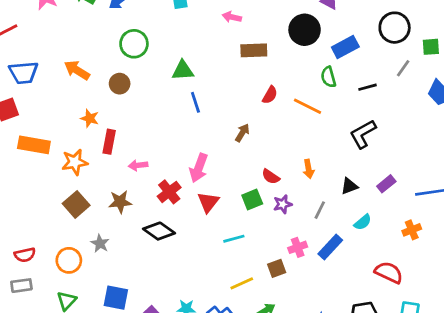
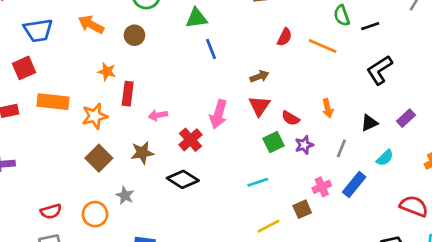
black line: (368, 87) -> (370, 26), moved
brown arrow: (242, 133) -> (259, 76), turned 42
red triangle: (208, 202) -> (259, 106), moved

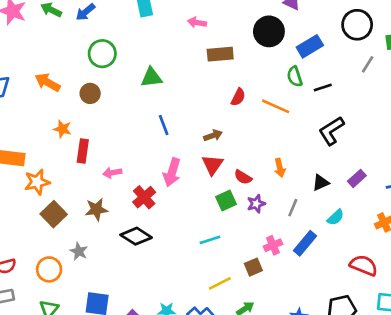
blue line: (211, 49) -> (164, 125), moved
orange star: (95, 116) -> (37, 182), moved

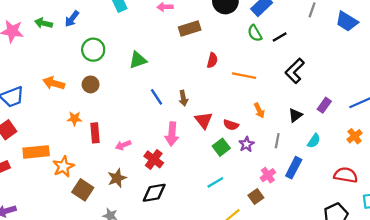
orange line: (276, 106) -> (244, 76), moved
brown arrow: (213, 136) -> (183, 98), moved, turned 112
black diamond: (136, 236) -> (154, 193), turned -30

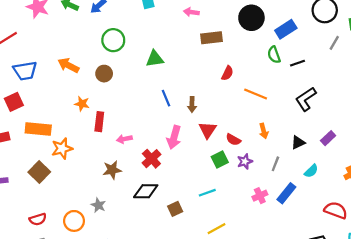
brown square: (83, 190) -> (39, 172), moved
brown square: (256, 197) -> (175, 209), moved

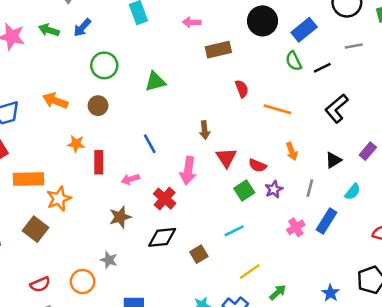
gray line: (334, 43) -> (354, 46), moved, turned 56
red semicircle: (227, 73) -> (242, 89), turned -40
blue line: (166, 98) -> (150, 144), moved

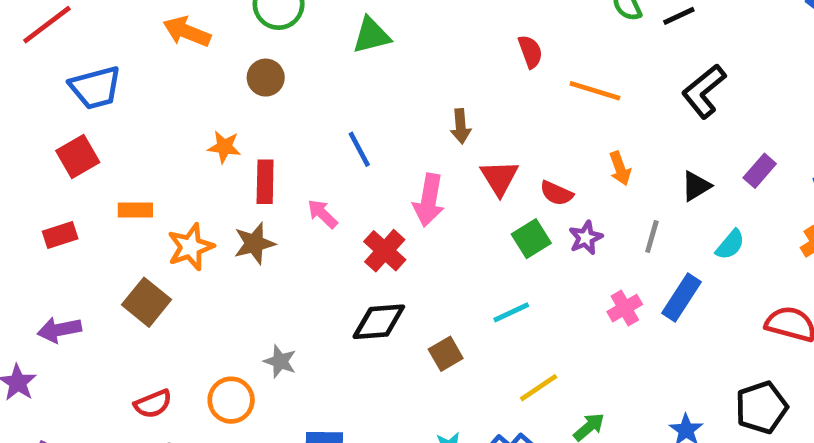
orange arrow: (55, 101) -> (187, 32), moved
orange rectangle: (29, 179) -> (135, 210), size x0.6
pink arrow: (130, 179) -> (322, 214), turned 60
brown star: (120, 217) -> (254, 243), moved

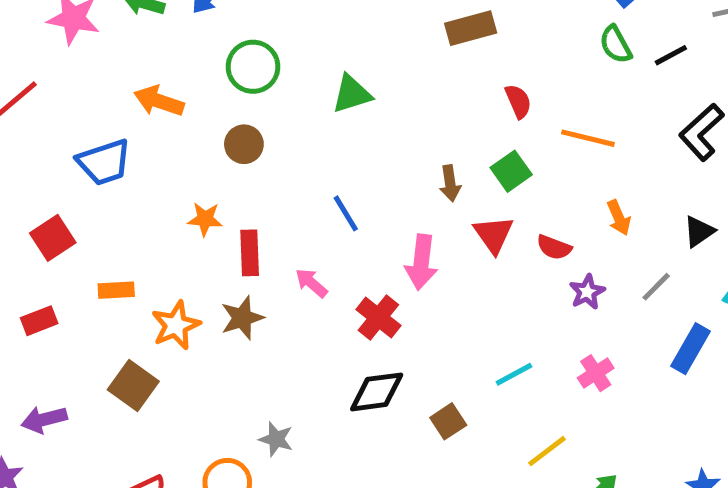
blue trapezoid: (95, 88) -> (104, 162), moved
gray line: (652, 237) -> (656, 287), turned 32
green square: (531, 239) -> (511, 171), moved
pink cross: (625, 308) -> (596, 373), moved

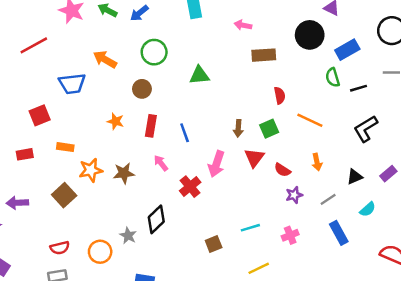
red rectangle: (250, 253) -> (151, 126), moved
blue rectangle: (690, 349) -> (339, 233), turned -70
black diamond: (377, 392) -> (156, 219), moved, turned -48

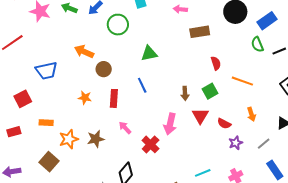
green circle: (154, 52) -> (118, 25), moved
orange arrow: (105, 59) -> (84, 52), moved
blue line: (185, 133) -> (142, 85), moved

